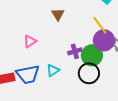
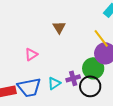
purple cross: (75, 51) -> (73, 78), moved

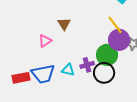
brown triangle: (59, 27) -> (64, 24), moved
cyan triangle: (54, 83) -> (68, 70), turned 48

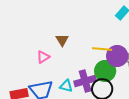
yellow line: (115, 25) -> (102, 49), moved, turned -48
purple cross: (87, 65) -> (85, 81), size x1.5

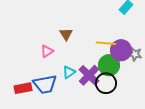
purple cross: (85, 81) -> (89, 75), turned -30
cyan triangle: (66, 86) -> (69, 72), moved, turned -48

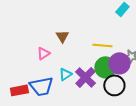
purple circle: (121, 50) -> (119, 63), moved
black circle: (106, 83) -> (114, 85), moved

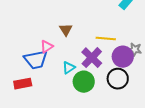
green circle: (105, 67) -> (84, 82), moved
purple cross: (85, 77) -> (92, 58), moved
blue trapezoid: (41, 86) -> (36, 60), moved

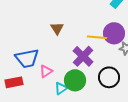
pink triangle: (47, 47) -> (46, 71), moved
purple circle: (123, 57) -> (114, 33), moved
cyan triangle: (69, 68) -> (61, 88), moved

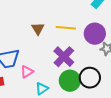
yellow line: (97, 37) -> (66, 28), moved
green circle: (75, 80) -> (70, 81), moved

